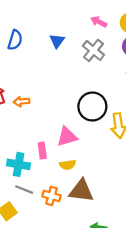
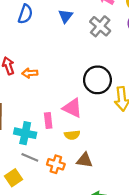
pink triangle: (67, 137) -> (72, 108), turned 40
brown triangle: (81, 191) -> (85, 160), size x0.7

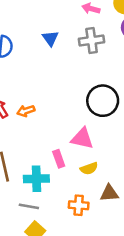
gray cross: (100, 26) -> (92, 40), turned -35
gray line: (30, 157) -> (29, 206), moved

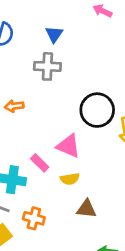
gray cross: (92, 40) -> (47, 66), moved
pink rectangle: (59, 159) -> (40, 163), turned -36
orange cross: (79, 205) -> (34, 218), moved

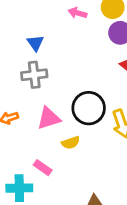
pink triangle: (68, 146) -> (49, 118), moved, turned -30
yellow semicircle: (70, 179) -> (71, 143), moved

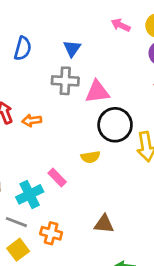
pink triangle: (49, 118) -> (97, 92), moved
cyan cross: (19, 188) -> (30, 194), turned -35

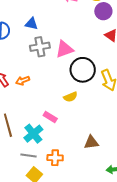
blue triangle: (72, 48) -> (31, 24), moved, turned -40

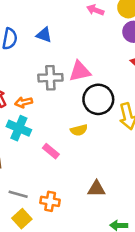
gray cross: (40, 47) -> (50, 78), moved
cyan cross: (33, 134) -> (19, 128), moved, turned -36

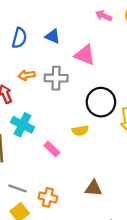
pink triangle: (80, 71) -> (85, 55), moved, turned 30
orange arrow: (24, 102) -> (27, 75), moved

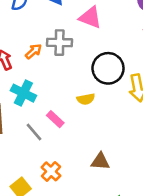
orange arrow: (27, 75) -> (33, 51), moved, turned 147
gray line: (18, 188) -> (34, 132), moved, turned 30
orange cross: (48, 197) -> (51, 171), turned 30

